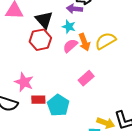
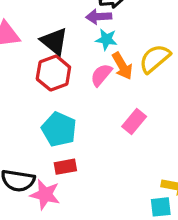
cyan star: (69, 27) -> (106, 39), moved
pink star: (24, 82) -> (45, 195), moved
cyan pentagon: (58, 105) -> (59, 129), moved

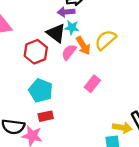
black triangle: (54, 41) -> (56, 33), moved

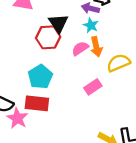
black triangle: (56, 33) -> (58, 23), moved
yellow semicircle: (106, 40) -> (118, 63), moved
red rectangle: (46, 116) -> (37, 103), size x1.5

